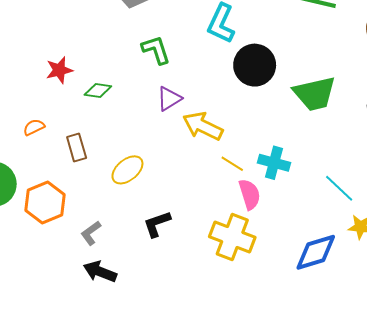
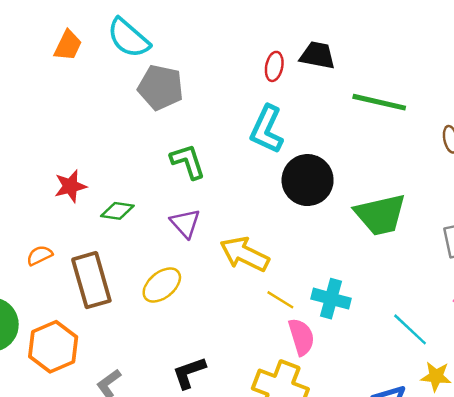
purple triangle: (169, 99) -> (185, 223), moved, turned -40
brown rectangle: (77, 148) -> (91, 280), size x1.6
yellow ellipse: (127, 170) -> (162, 285), moved

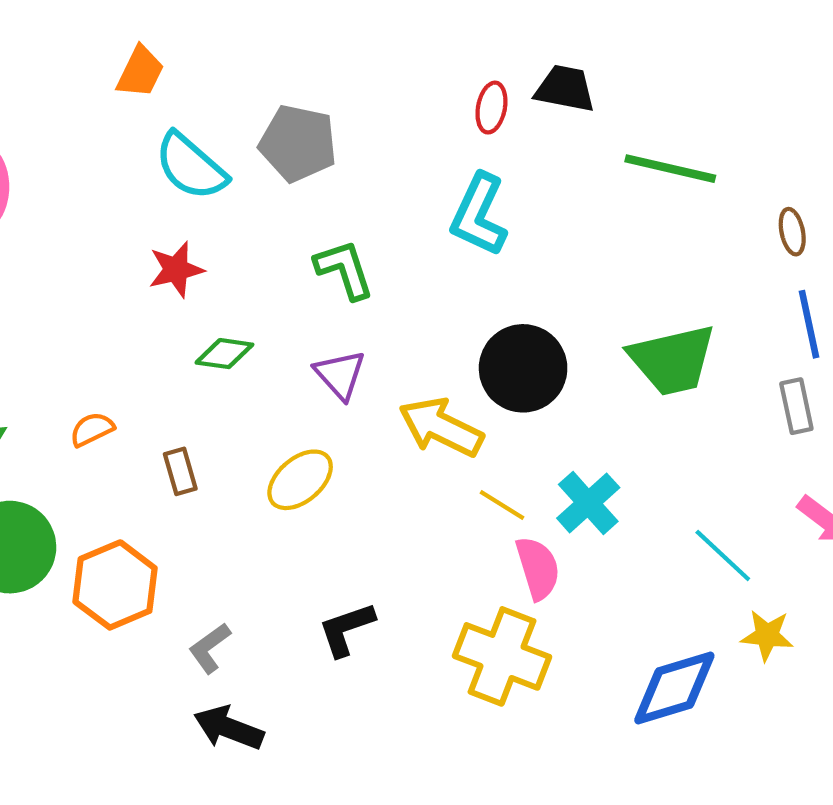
cyan semicircle: (128, 38) -> (191, 166), moved
black circle: (308, 180) -> (523, 368), moved
red star: (70, 186) -> (176, 269), moved
brown rectangle: (91, 280) -> (180, 471), size x0.5
cyan cross: (331, 299) -> (588, 503), turned 33

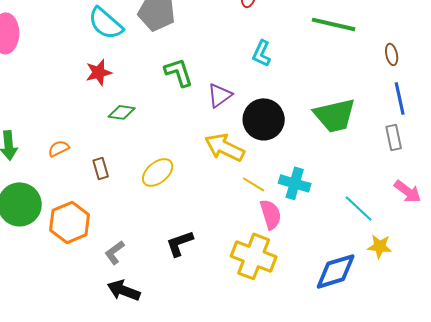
cyan L-shape: (479, 215) -> (262, 53), moved, size x0.7
purple triangle: (340, 375) -> (220, 95), moved, turned 36
cyan cross: (588, 503) -> (295, 183), turned -32

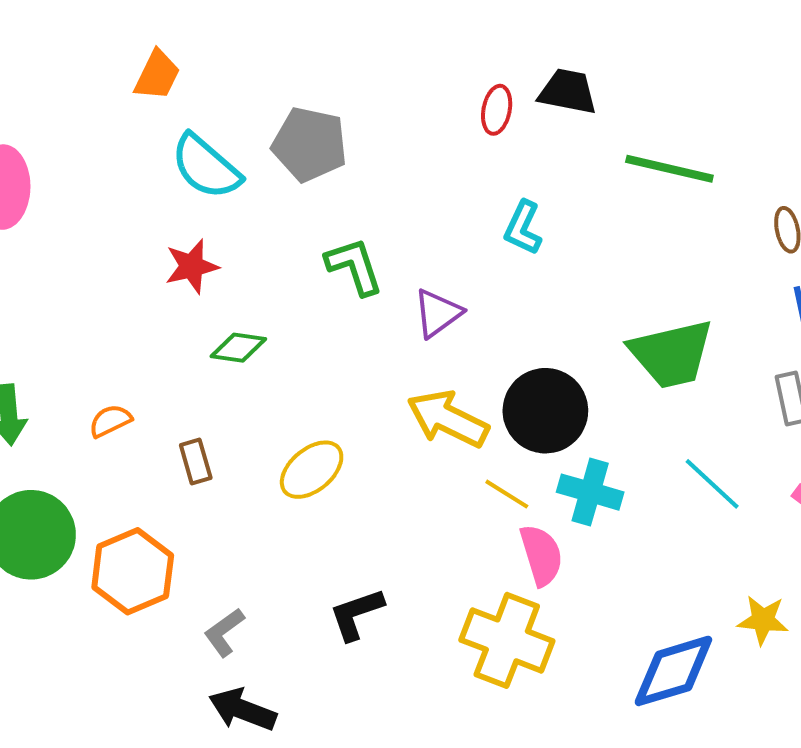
black circle: (264, 119) -> (545, 411), moved
cyan line: (359, 208) -> (712, 484), moved

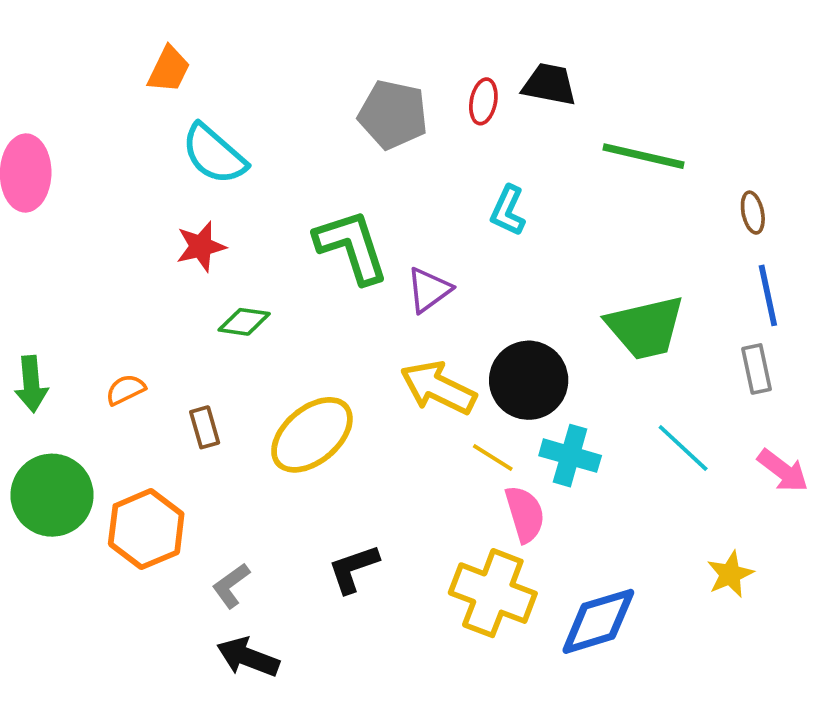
gray pentagon: (310, 144) -> (393, 115), moved
green L-shape: (354, 266) -> (352, 246), size x1.4
yellow ellipse: (312, 470) -> (312, 435), size x1.4
yellow star: (763, 620) -> (730, 574), turned -30
blue diamond: (673, 671) -> (598, 621), moved

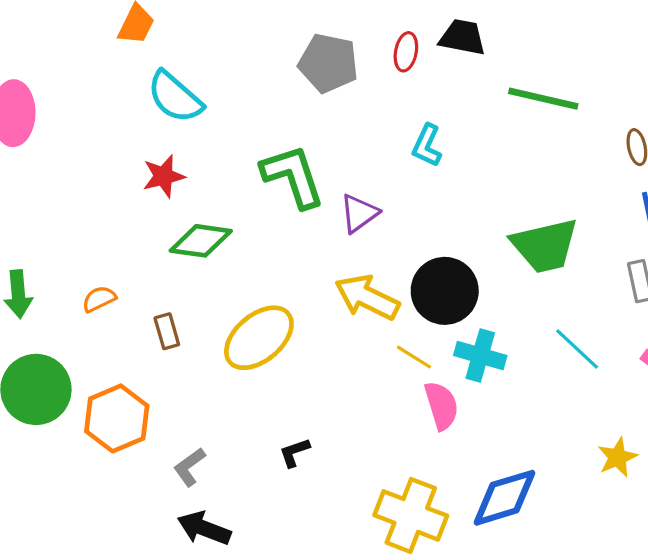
green diamond: (244, 322) -> (201, 241), size x1.4
black L-shape: (353, 569) -> (294, 452), size x0.7
yellow cross: (493, 593) -> (411, 515), moved

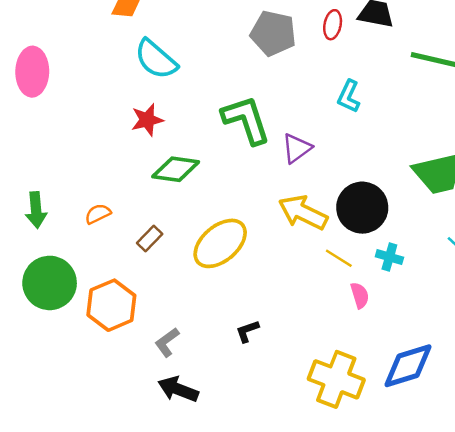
brown rectangle: (167, 331) -> (150, 238), turned 60
cyan cross: (480, 355) -> (389, 257), size x0.7
pink semicircle: (441, 406) -> (360, 295), size x0.7

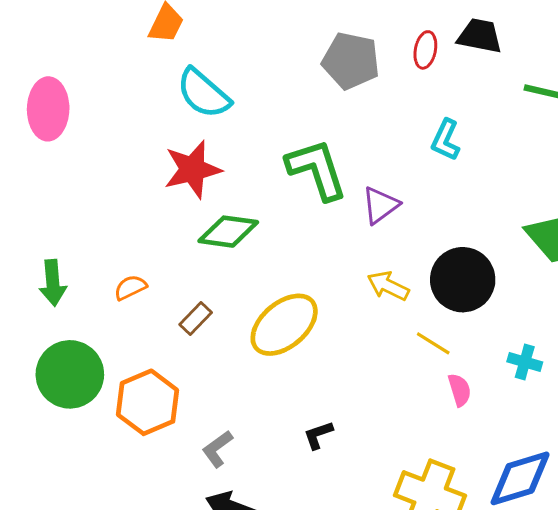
red star: (147, 120) -> (193, 169), size x1.4
yellow arrow: (303, 213) -> (388, 286), size x0.7
cyan cross: (389, 257) -> (525, 362), moved

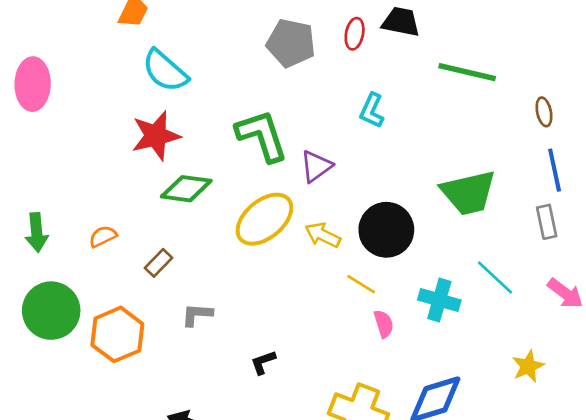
yellow ellipse: (284, 325) -> (264, 219), moved
cyan cross: (525, 362) -> (439, 300), size x1.4
gray L-shape: (217, 449) -> (197, 315), moved, turned 40

